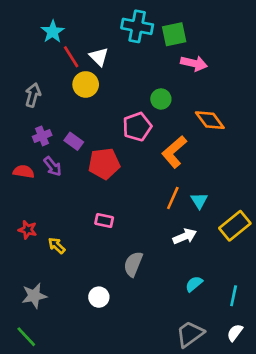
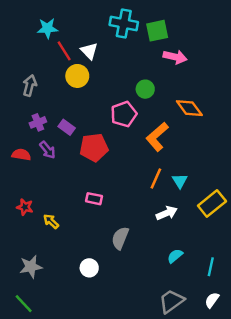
cyan star: (53, 32) -> (47, 28), turned 30

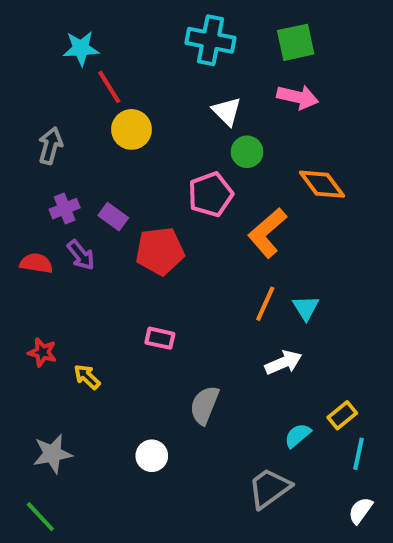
green square: (157, 31) -> (296, 42), moved
white triangle: (89, 51) -> (227, 111), moved
yellow rectangle: (212, 204) -> (342, 415), moved, size x0.6
gray trapezoid: (171, 301) -> (269, 488), moved

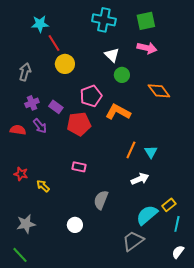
pink pentagon: (211, 194) -> (91, 96), moved
orange L-shape: (267, 233) -> (118, 112), moved, turned 70
cyan semicircle: (298, 435) -> (147, 215), size x1.6

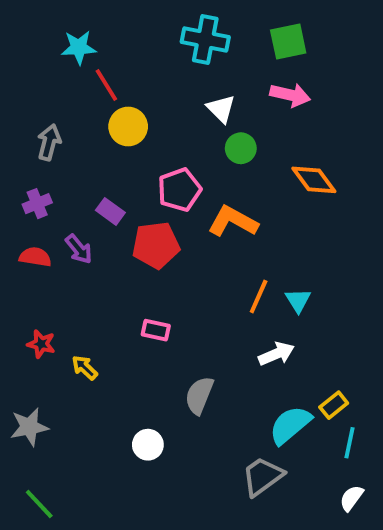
purple cross: (32, 103) -> (37, 204), moved
gray star: (26, 224) -> (29, 427), moved

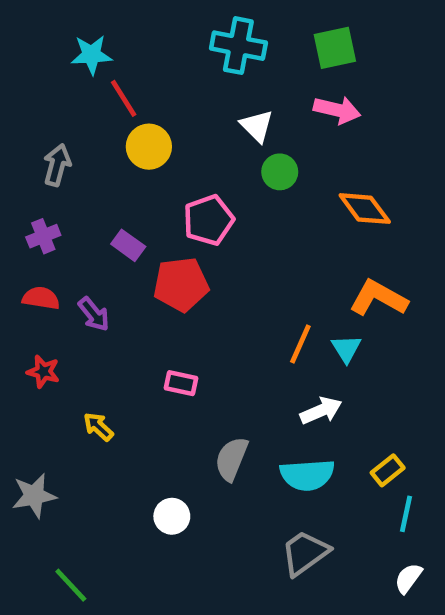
orange L-shape: (233, 221) -> (378, 298), moved
purple arrow: (79, 249) -> (94, 314), moved
red star: (41, 344) -> (43, 372), moved
cyan semicircle: (290, 425) -> (307, 475), moved, turned -144
green line: (39, 504) -> (71, 585), moved

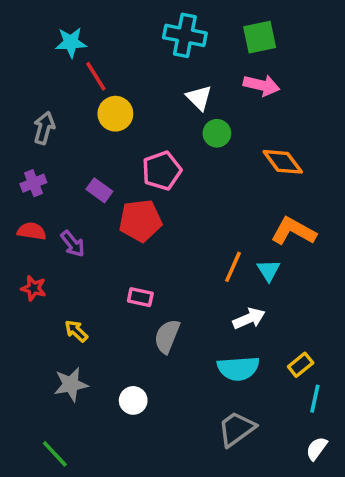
gray semicircle: (232, 459) -> (167, 336), moved
gray star: (34, 496) -> (71, 384), moved

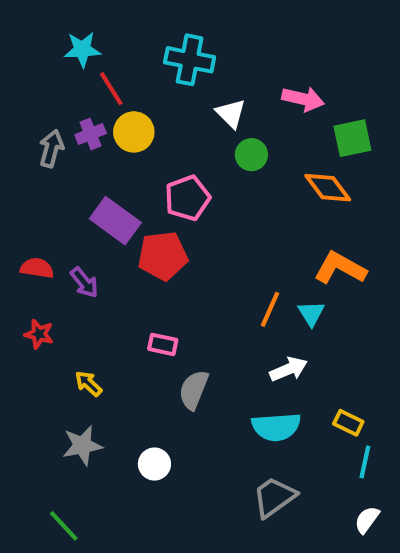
cyan cross: (185, 35) -> (190, 60), moved
green square: (260, 37) -> (352, 138), moved
purple cross: (33, 183) -> (91, 134), moved
purple rectangle: (99, 190) -> (115, 221), size x1.6
yellow rectangle: (301, 365) -> (348, 423), turned 65

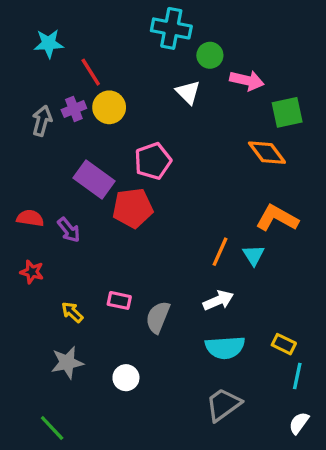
cyan star: (82, 49) -> (49, 44), moved
cyan cross: (190, 60) -> (171, 28), moved
green circle: (251, 155) -> (210, 55), moved
pink rectangle: (163, 344) -> (119, 300), moved
white arrow: (289, 369) -> (218, 300), moved

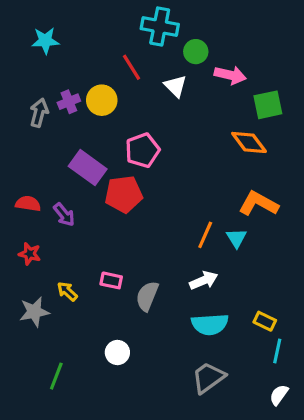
red line: (91, 72) -> (132, 67), moved
gray star: (67, 363) -> (34, 312), moved
green line: (52, 428) -> (56, 376), moved, turned 64

